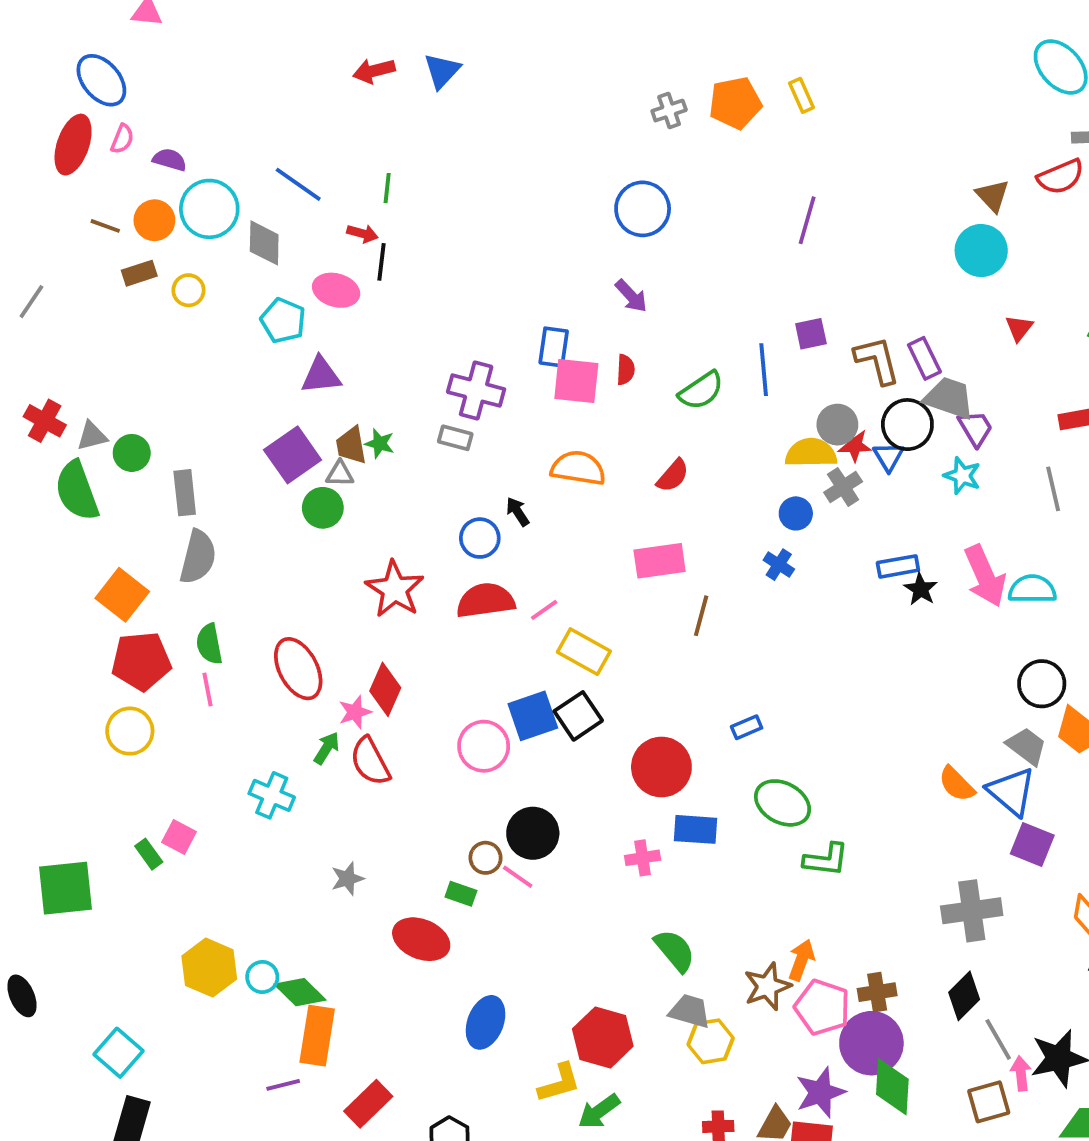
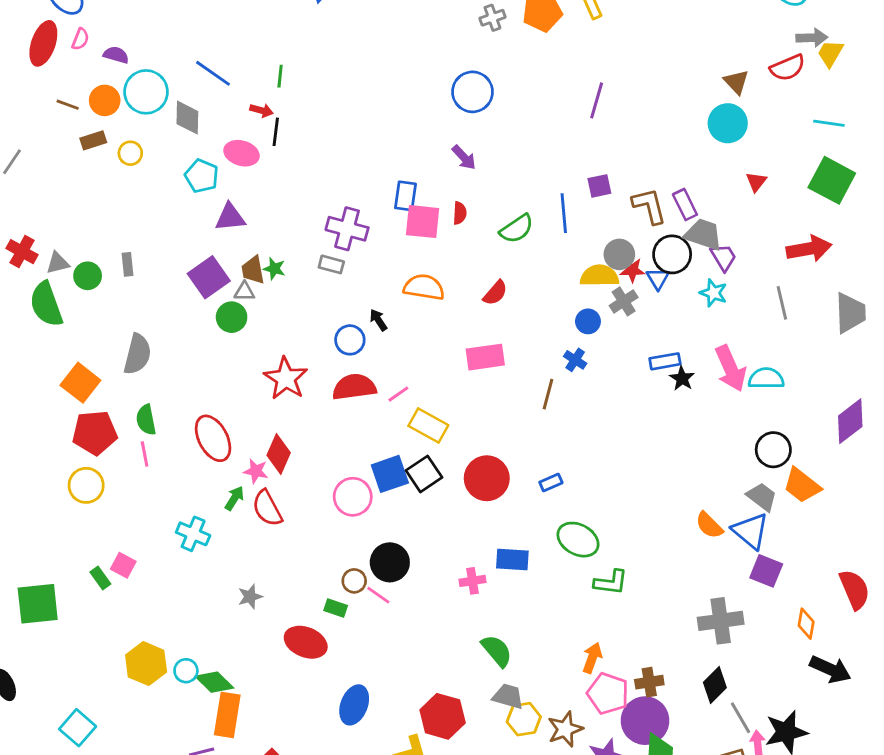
gray rectangle: (185, 493) -> (127, 264), moved, size x0.7
brown line: (701, 616) -> (548, 394), moved
pink star: (355, 712) -> (256, 471), turned 30
red circle: (661, 767) -> (487, 478), moved
brown star: (767, 986) -> (565, 729), moved

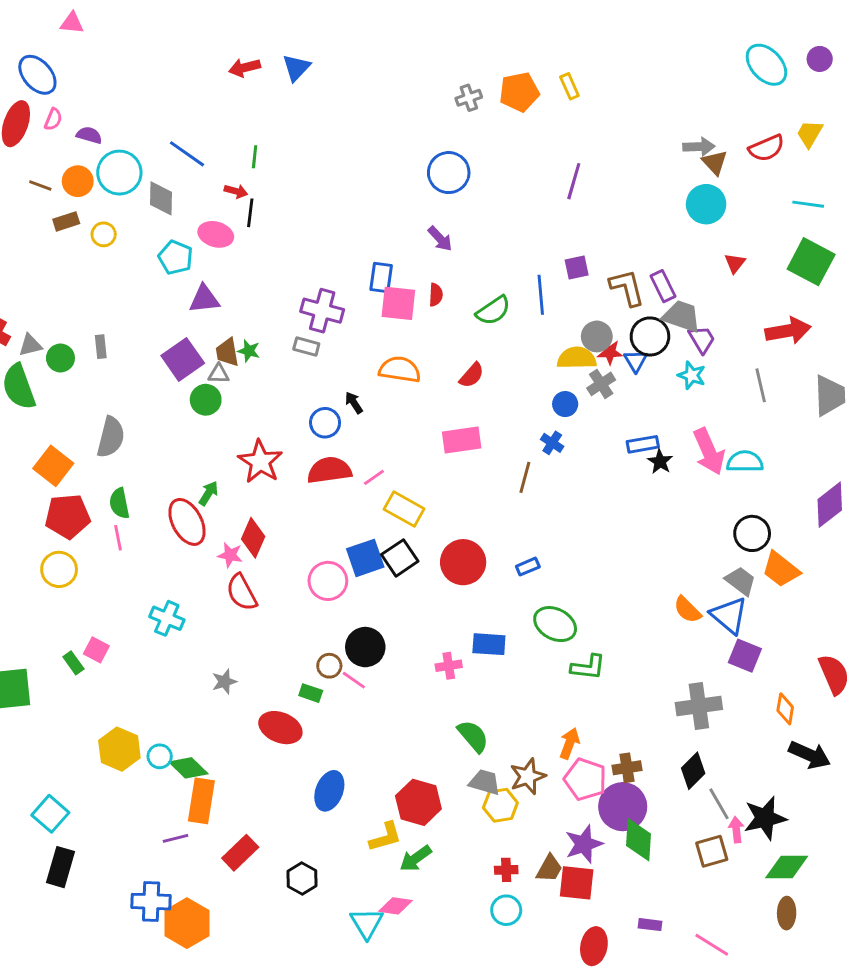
gray arrow: (812, 38) -> (699, 147), moved
green arrow: (234, 498) -> (209, 493), moved
brown star: (565, 729) -> (528, 776), moved

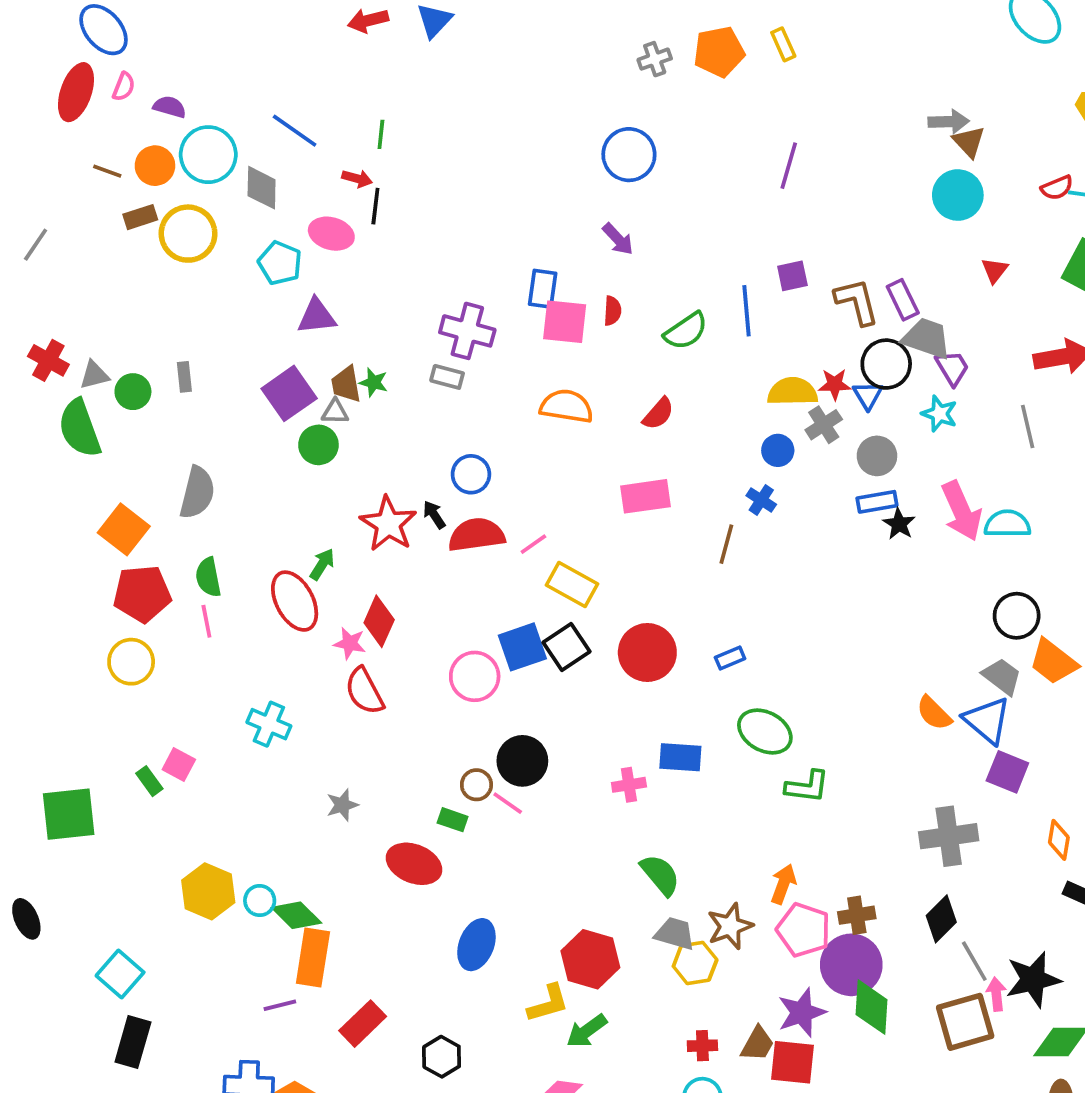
red semicircle: (766, 148) -> (1057, 188), moved, size x0.7
yellow circle: (104, 234) -> (188, 234), size x1.8
gray circle: (597, 336) -> (877, 456), moved
black arrow: (354, 403) -> (434, 515), moved
brown square: (712, 851) -> (965, 1022), size x1.4

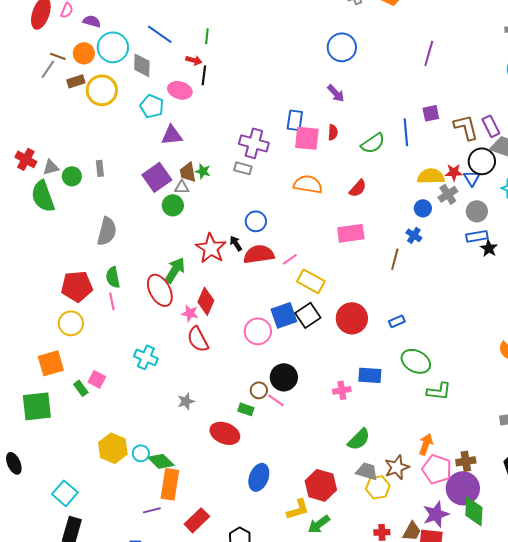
gray line: (36, 245) -> (48, 69), moved
orange square: (124, 529) -> (51, 363), moved, turned 36
green arrow: (322, 564) -> (175, 270), size x1.5
green semicircle: (660, 875) -> (359, 439), turned 85

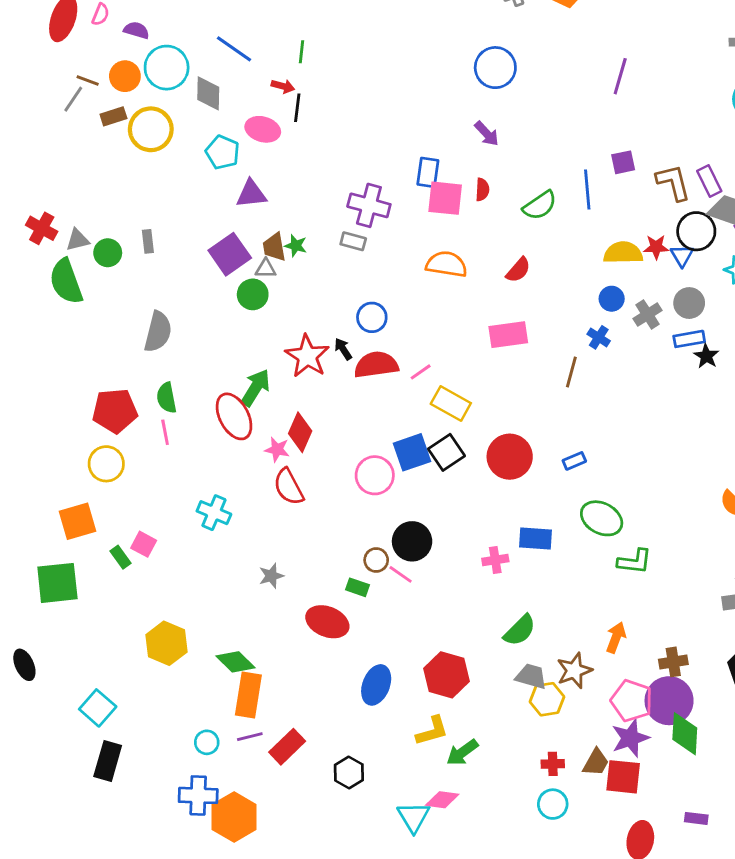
gray cross: (448, 194) -> (648, 315), moved
cyan circle: (141, 453) -> (207, 742), moved
pink pentagon: (437, 469) -> (632, 701), moved
red hexagon: (321, 485) -> (447, 675), moved
purple line: (152, 510) -> (250, 737), moved

